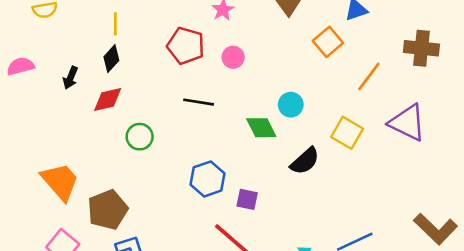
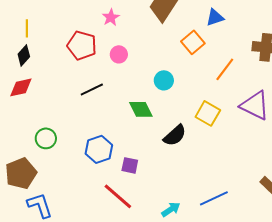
black line: (199, 102) -> (92, 89), turned -35
cyan circle: (291, 105) -> (164, 80), moved
green circle: (140, 137) -> (46, 138), moved

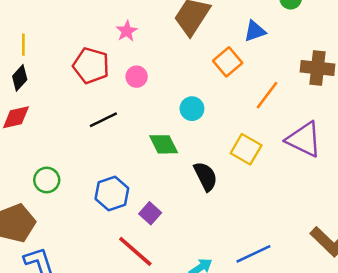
black semicircle: (175, 135) -> (205, 176), turned -75
purple square: (130, 165) -> (150, 213), turned 30

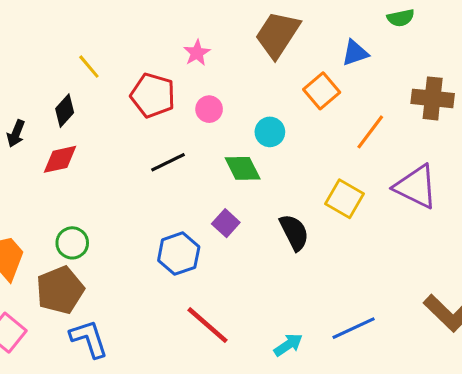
yellow line: (23, 45) -> (89, 67), moved, turned -40
cyan circle: (192, 109) -> (270, 132), moved
green diamond: (164, 144) -> (243, 168), moved
green circle: (47, 180) -> (72, 243), moved
purple square: (150, 213) -> (226, 223), moved

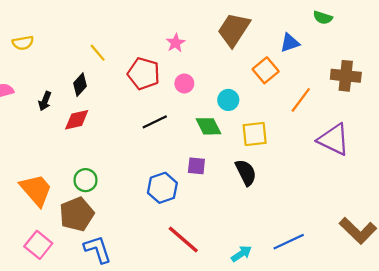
green semicircle: (401, 18) -> (323, 18), turned 30
yellow square: (344, 199) -> (255, 134), moved, turned -36
purple square: (226, 223) -> (196, 166), turned -36

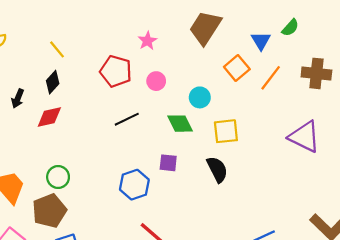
green semicircle: (323, 18) -> (290, 28), moved, turned -66
blue triangle: (290, 43) -> (261, 41), turned -42
yellow line: (98, 53) -> (57, 49), moved
orange line: (301, 100) -> (271, 78), moved

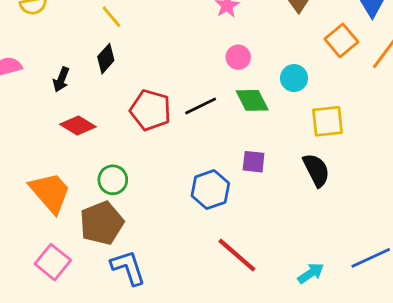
red pentagon: (116, 71) -> (150, 110), moved
red diamond: (49, 117) -> (78, 125), moved, turned 44
green diamond: (180, 124) -> (252, 100), moved

